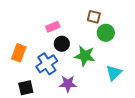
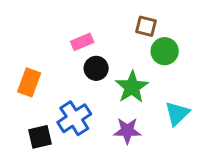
green star: (85, 56) -> (132, 87), turned 30
blue cross: (47, 64) -> (74, 118), moved
purple star: (68, 84) -> (127, 131), moved

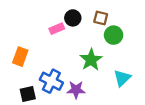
black circle: (96, 68) -> (73, 18), moved
blue cross: (74, 118) -> (51, 81), turned -30
purple star: (127, 131) -> (76, 90), moved

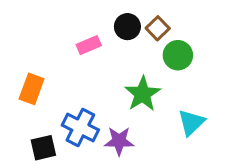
black circle: (73, 18) -> (127, 27), moved
brown square: (101, 18) -> (158, 28), turned 32

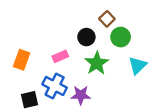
black circle: (127, 27) -> (86, 37), moved
pink rectangle: (89, 45) -> (60, 56), moved
cyan triangle: (191, 122) -> (138, 65), moved

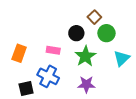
pink rectangle: (60, 56) -> (53, 50), turned 32
purple star: (81, 95) -> (86, 84), moved

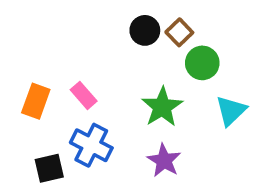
black circle: (76, 33) -> (145, 30), moved
pink rectangle: (53, 50) -> (84, 95), moved, turned 40
purple star: (86, 84) -> (164, 161), turned 30

